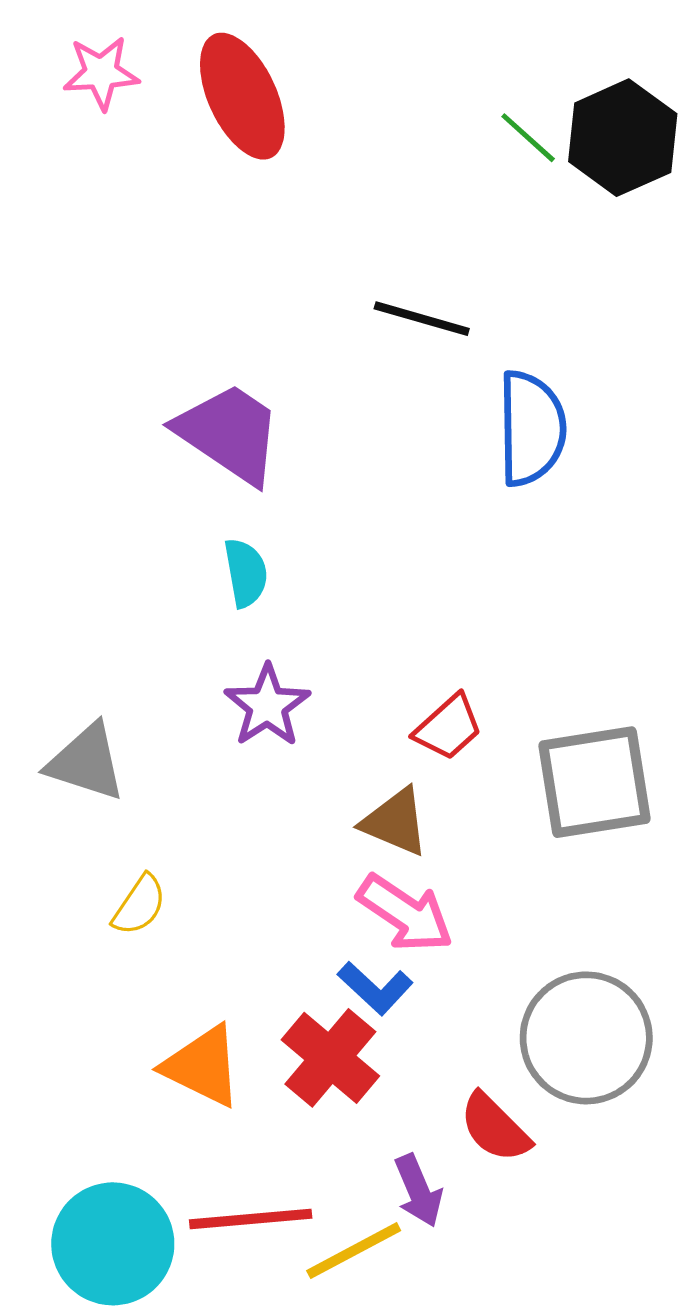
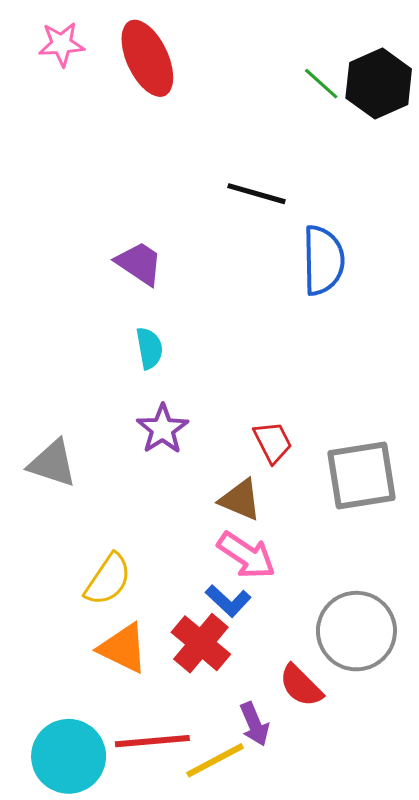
purple trapezoid: (229, 433) -> (139, 263), size x0.7
red trapezoid: (448, 727) -> (273, 442), turned -75
yellow semicircle: (139, 905) -> (108, 580), moved, size x1.4

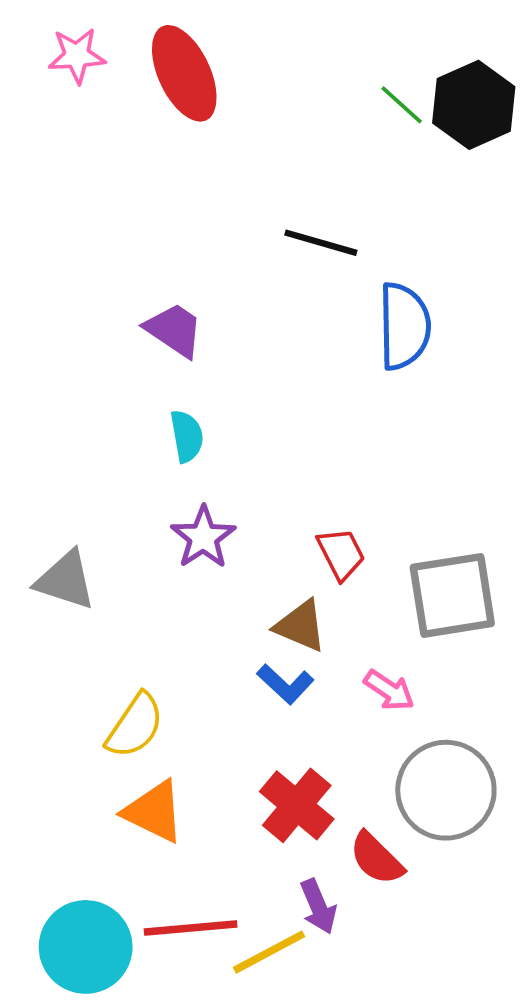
pink arrow: (246, 555) -> (389, 690), moved, size x0.7
blue L-shape: (228, 601) -> (285, 684), moved
red cross: (201, 643) -> (297, 805), moved

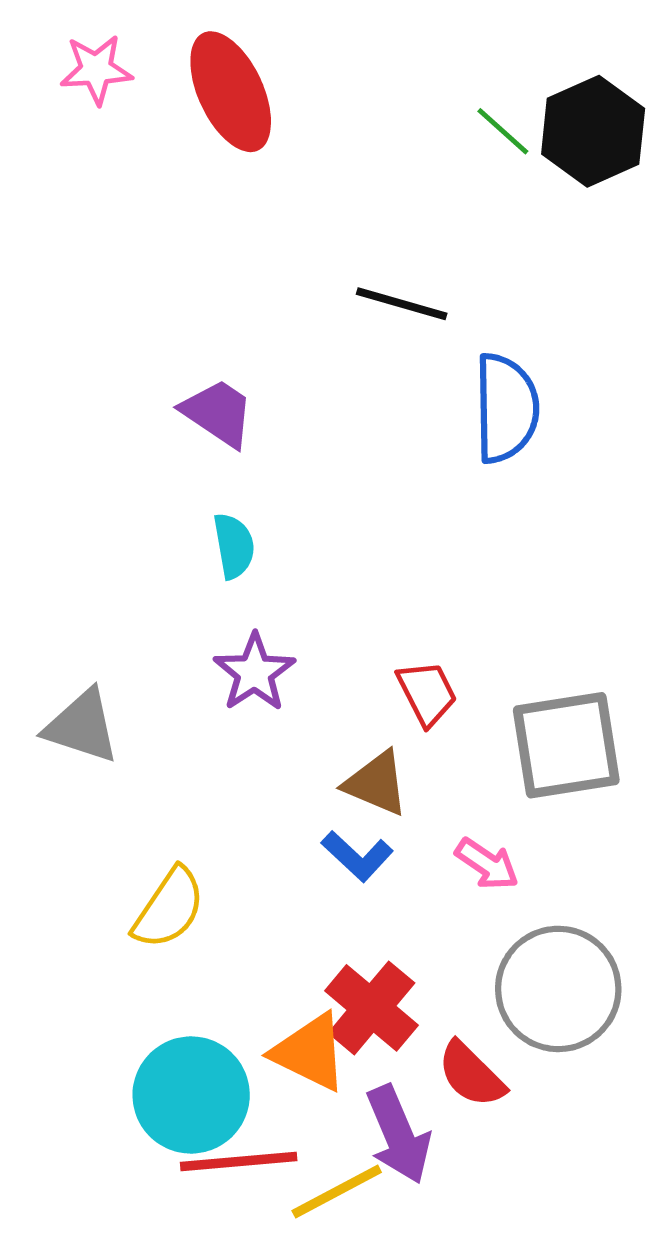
orange triangle: (154, 812) -> (310, 1052), moved
purple arrow: (318, 906) -> (398, 1135), size x1.4
cyan circle: (86, 947) -> (191, 1095), moved

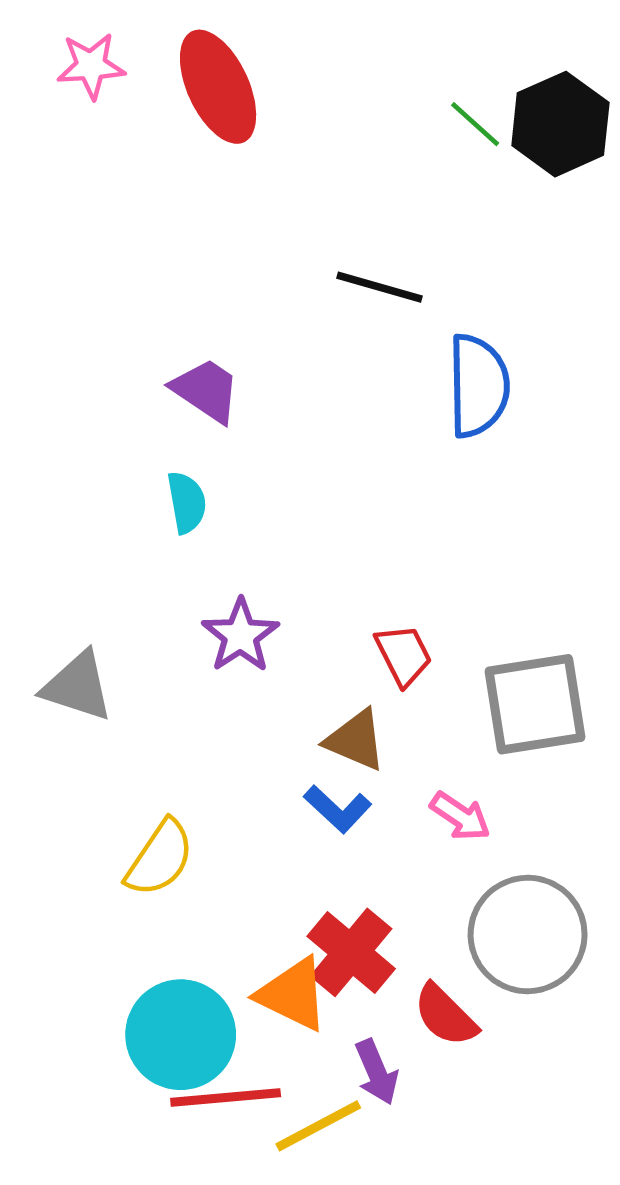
cyan semicircle: (234, 546) -> (187, 502), moved
purple arrow: (398, 1135) -> (377, 1072), size x0.7

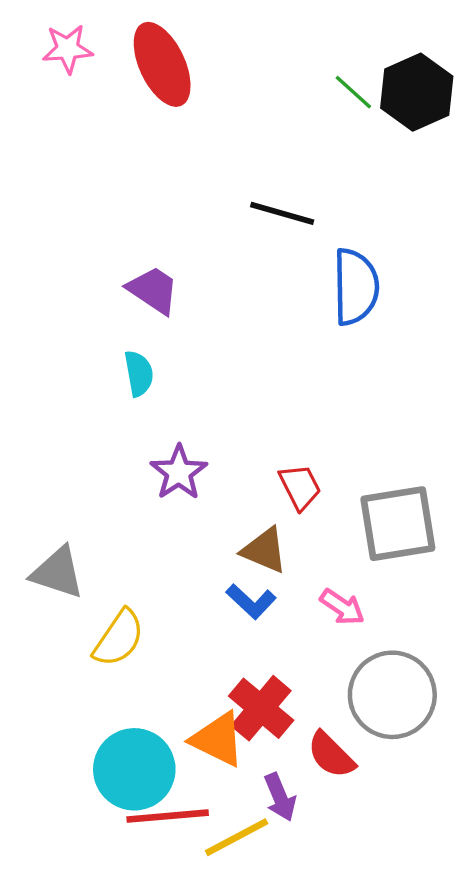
gray triangle: (77, 686) -> (58, 573), moved

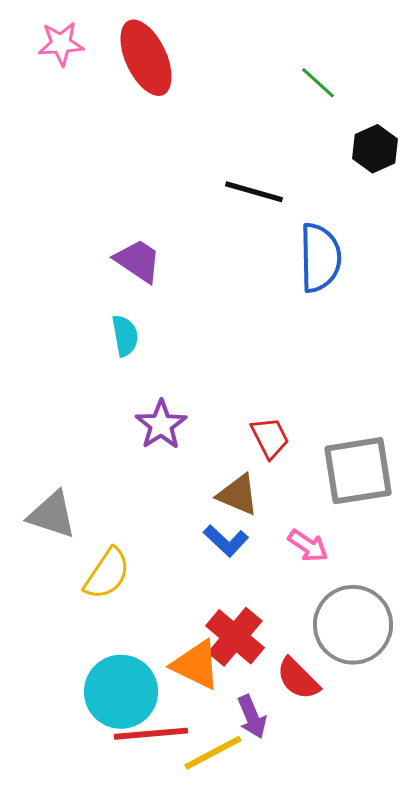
black hexagon: (417, 92) -> (375, 149), moved, size x0.7

